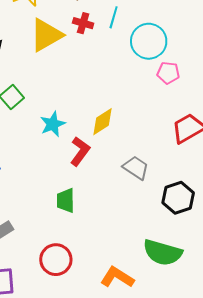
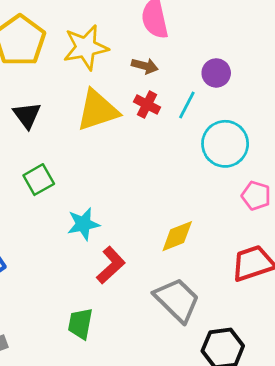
pink pentagon: (168, 73) -> (256, 196), moved
yellow diamond: (103, 122) -> (177, 236), moved
gray trapezoid: (136, 168) -> (177, 300), size x1.4

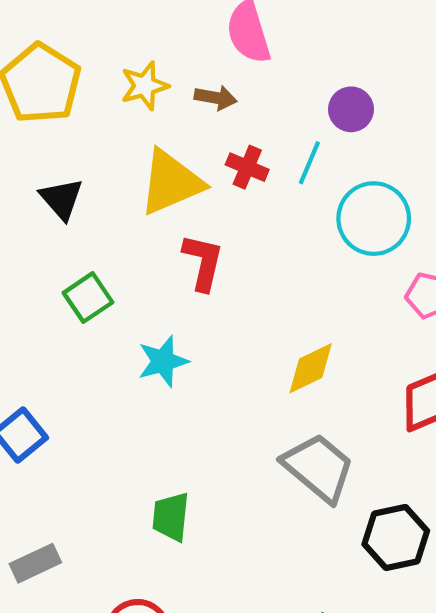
yellow star: (86, 47) -> (145, 86), size x0.7
brown arrow: (145, 66) -> (216, 98), moved
red L-shape: (111, 265) -> (203, 262), moved, turned -30

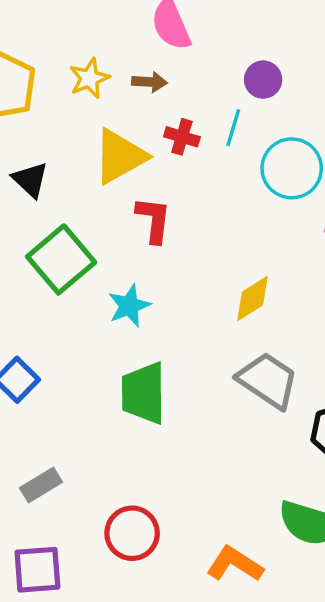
green square: (88, 298) -> (61, 259), size x1.6
green trapezoid: (171, 517) -> (143, 393), moved, size x1.5

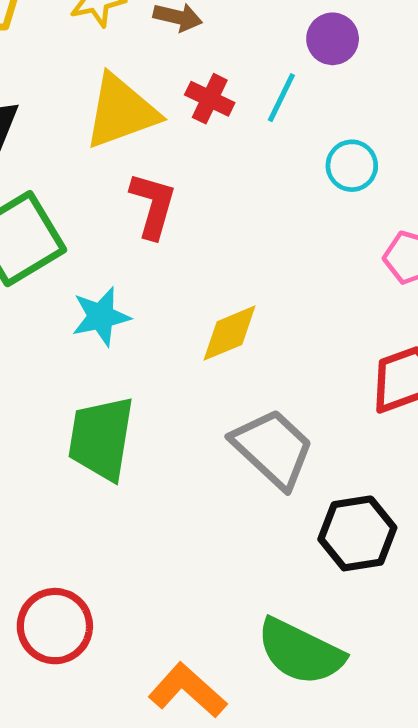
cyan circle: (292, 168) -> (352, 166), size x0.6
yellow diamond: (253, 298) -> (230, 333), moved

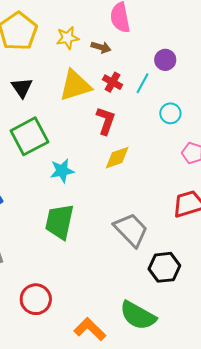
red L-shape: (153, 205) -> (106, 121), moved
yellow diamond: (230, 333) -> (117, 158), moved

